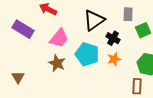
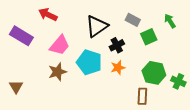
gray rectangle: (128, 14) -> (133, 20), turned -64
black cross: (113, 38) -> (117, 45), turned 32
brown star: (57, 63) -> (57, 72), turned 30

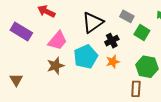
green square: (149, 37) -> (142, 33), turned -35
cyan pentagon: (89, 62) -> (86, 57), turned 30

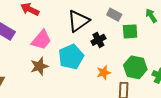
green square: (142, 33) -> (130, 31), turned -35
orange star: (113, 62) -> (104, 73), moved

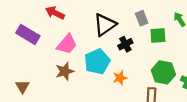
gray rectangle: (114, 15) -> (142, 18), turned 40
orange star: (104, 73) -> (120, 78), moved

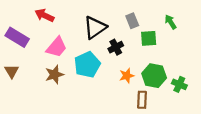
orange star: (120, 78) -> (127, 76), moved
brown triangle: (22, 86) -> (12, 71), moved

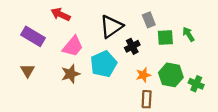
green arrow: (171, 22) -> (188, 34), moved
brown rectangle: (142, 100) -> (147, 99), moved

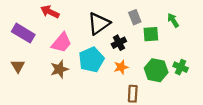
green arrow: (188, 34) -> (173, 20), moved
orange star: (143, 75) -> (121, 67), moved
green cross: (196, 84) -> (181, 67), moved

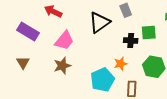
gray rectangle: (135, 17) -> (126, 10), moved
black cross: (119, 43) -> (131, 41), moved, turned 32
cyan pentagon: (91, 60) -> (102, 80), moved

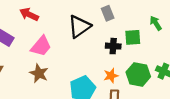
orange star: (121, 64) -> (111, 76), moved
brown star: (62, 66) -> (39, 73), turned -30

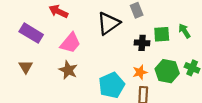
green arrow: (156, 23) -> (184, 31), moved

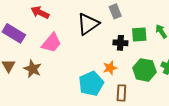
brown star: (68, 70) -> (33, 69), moved
orange star: (140, 72) -> (110, 68), moved

